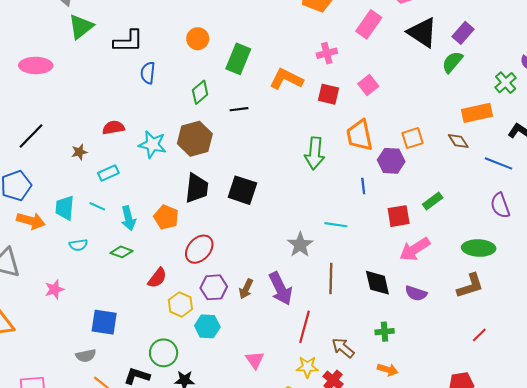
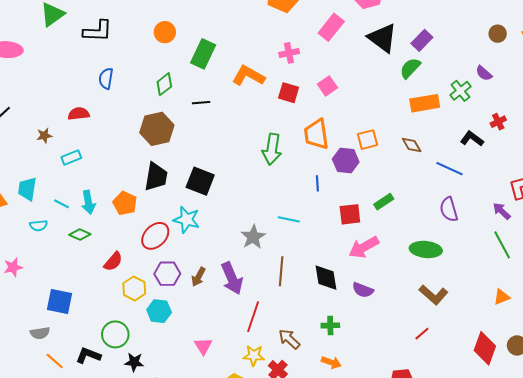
blue semicircle: (148, 73) -> (106, 78), moved
orange rectangle: (477, 113) -> (425, 103), moved
cyan star: (152, 144) -> (187, 220), moved
cyan line: (97, 206) -> (62, 204), moved
brown L-shape: (470, 286) -> (434, 295), moved, turned 56

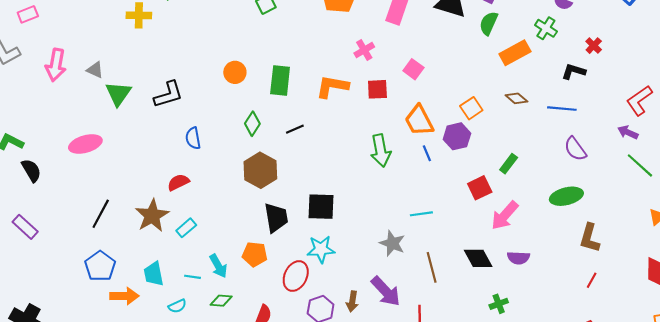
brown star: (44, 136) -> (152, 216), size x2.0
blue line: (317, 183) -> (427, 153), moved
brown L-shape: (434, 295) -> (590, 238), turned 84

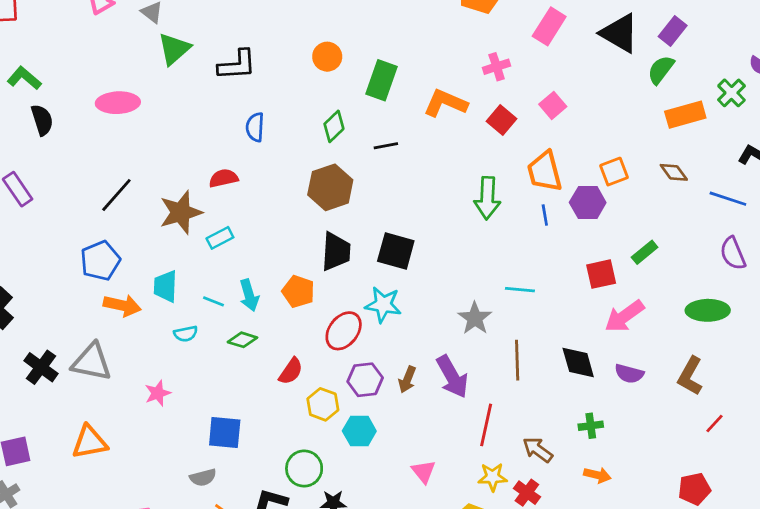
red square: (377, 89) -> (502, 120), turned 30
brown L-shape: (590, 238) -> (690, 376), moved

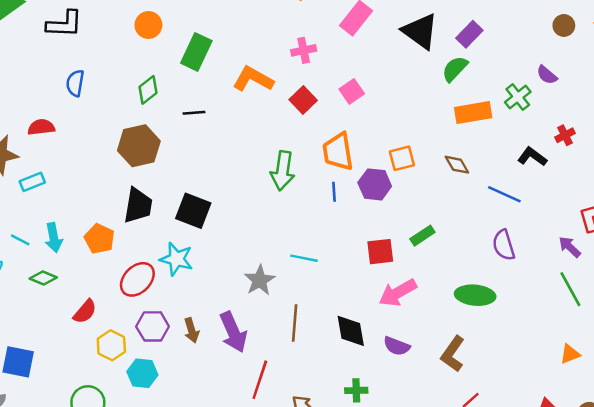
brown arrow: (407, 379) -> (191, 330), turned -45

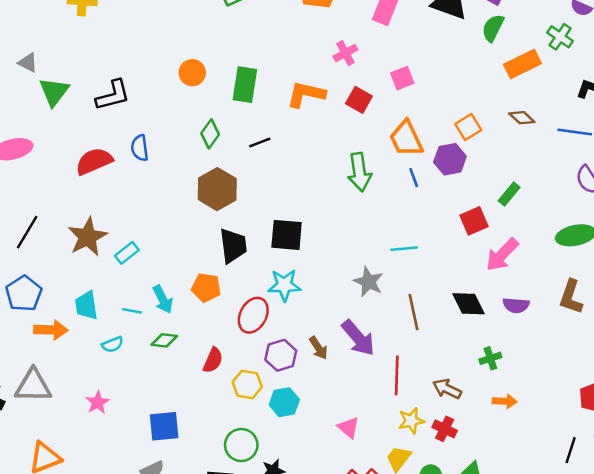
pink square: (352, 91) -> (402, 78), turned 30
red semicircle: (41, 127) -> (94, 161), moved, size x1.4

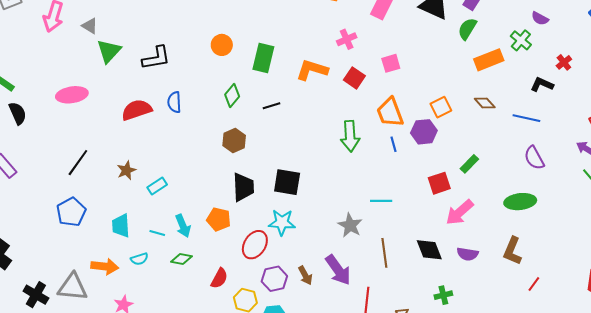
brown hexagon: (217, 189) -> (234, 140), size x0.7
brown star: (88, 237) -> (126, 170), size x0.6
orange arrow: (51, 330) -> (105, 266), moved

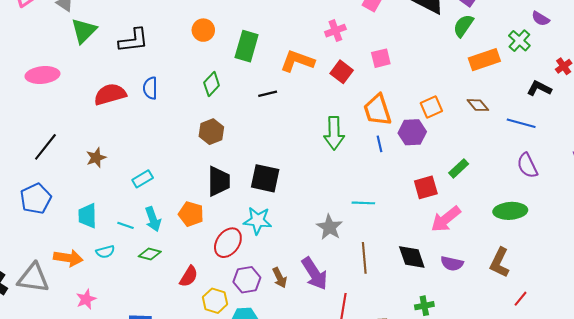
black line: (272, 106) -> (268, 94), moved
cyan rectangle: (157, 186) -> (143, 179), moved

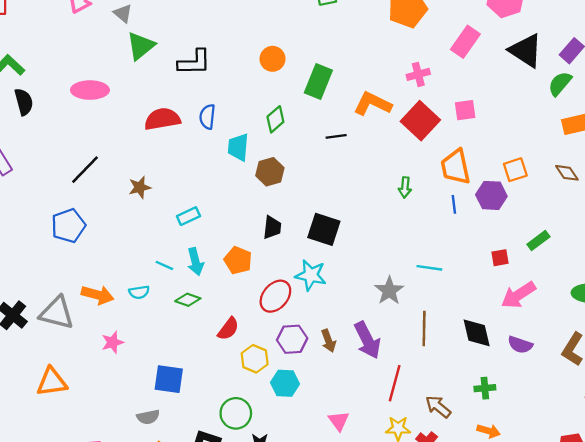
red square: (342, 72) -> (420, 121), size x1.5
green arrow: (334, 133) -> (405, 187), size x0.6
black trapezoid: (219, 181) -> (272, 227), size x0.7
red square: (426, 187) -> (500, 258), size x0.7
cyan trapezoid: (87, 216) -> (238, 147), moved

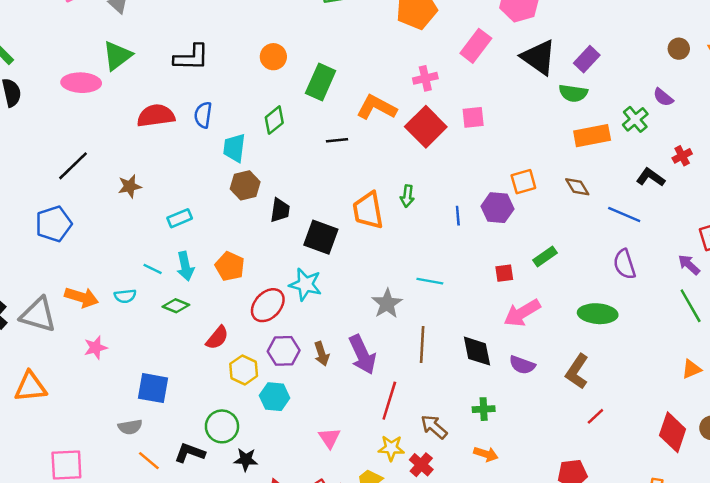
green triangle: (141, 46) -> (117, 56), moved
green semicircle: (560, 84) -> (573, 93), turned -124
orange trapezoid: (456, 167) -> (368, 210), moved
brown hexagon: (270, 172) -> (245, 185), moved
black trapezoid: (272, 227) -> (280, 210), moved

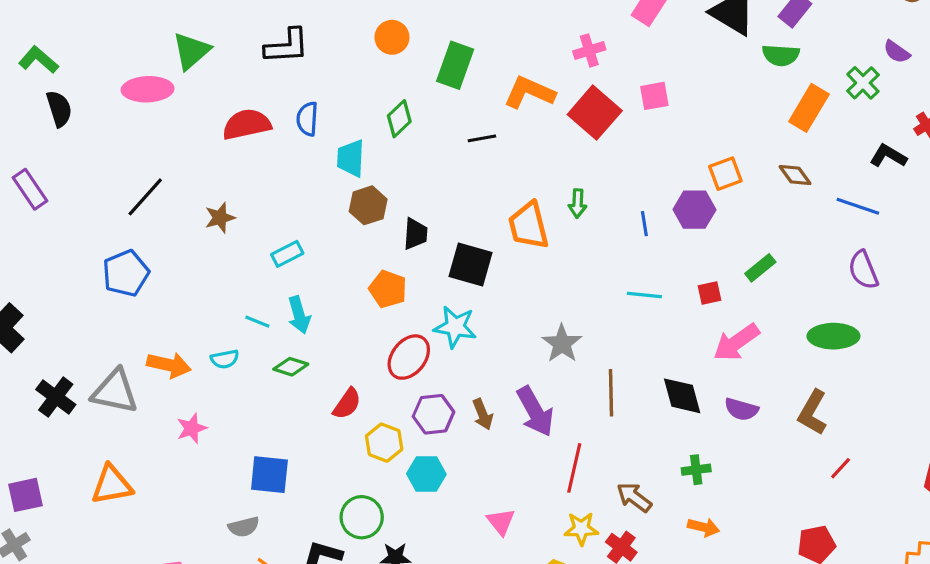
orange rectangle: (592, 136) -> (809, 108), turned -44
orange pentagon: (230, 266) -> (388, 289), moved
cyan line: (430, 281) -> (644, 295), moved

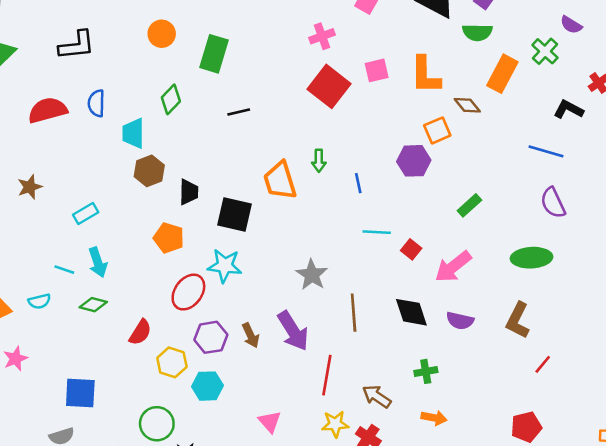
orange L-shape: (529, 92) -> (425, 75), moved, turned -111
brown diamond: (795, 175) -> (467, 105), moved
blue line: (644, 224) -> (358, 183), moved
red square: (709, 293) -> (411, 249), moved, turned -36

